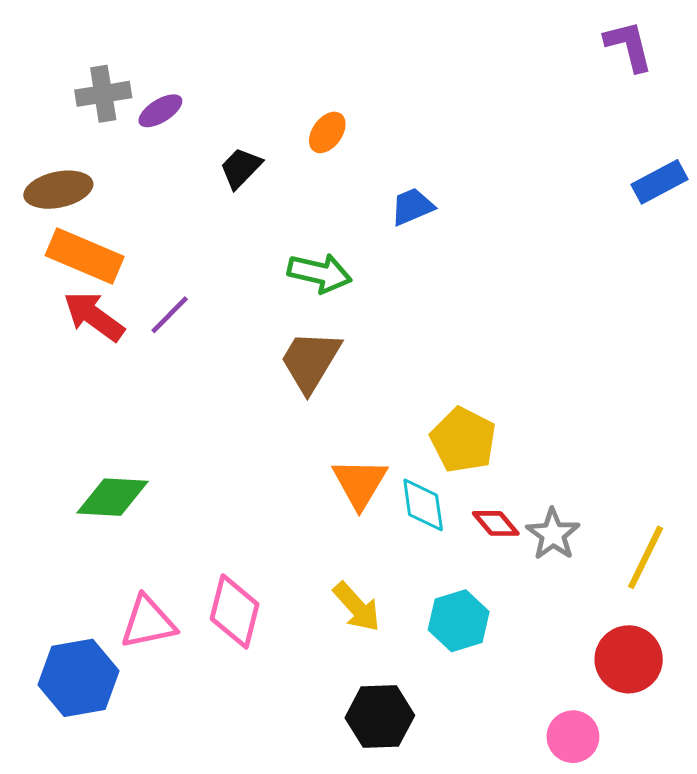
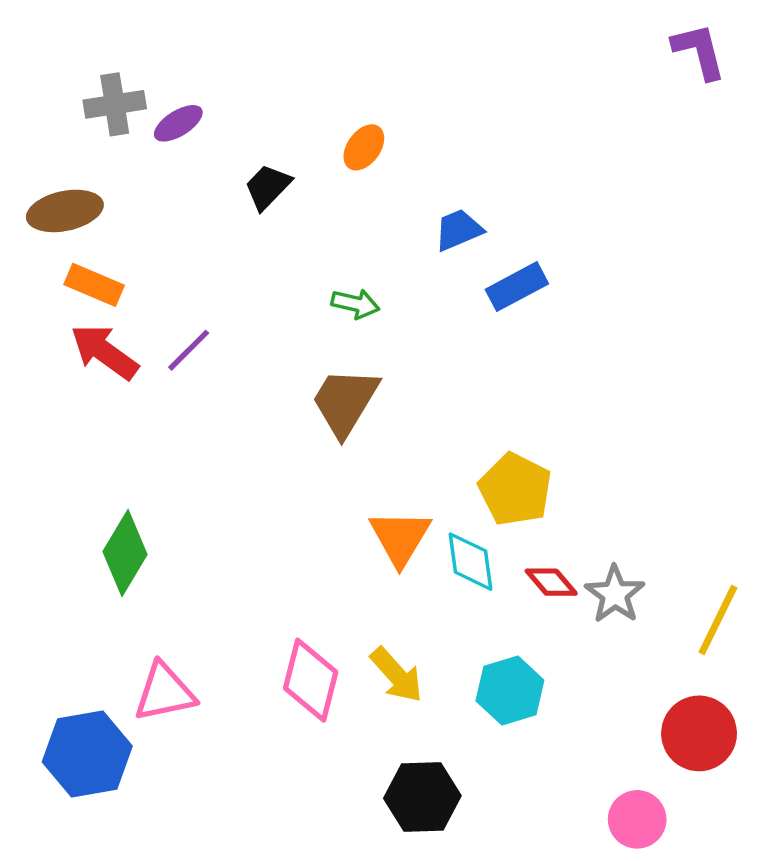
blue rectangle: (660, 182) -> (517, 287), moved
orange rectangle: (85, 256) -> (94, 285), size x0.7
green arrow: (320, 273) -> (355, 304), size x0.7
green diamond: (112, 497) -> (125, 553), turned -62
pink diamond: (235, 611) -> (311, 680), moved

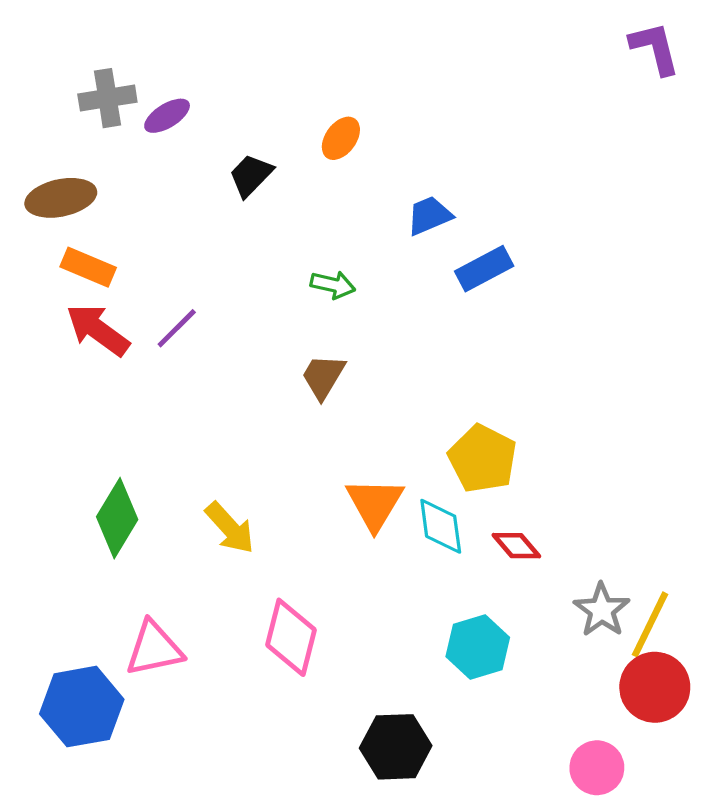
brown trapezoid: (345, 402) -> (323, 377), size x0.7
gray star: (615, 594) -> (602, 610), moved
yellow line: (718, 620) -> (650, 624), moved
yellow arrow: (397, 675) -> (230, 528), moved

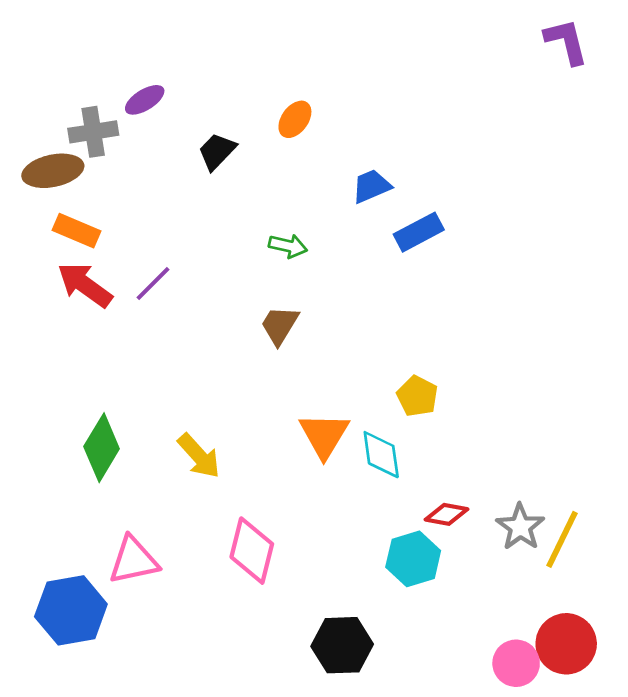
gray cross: (107, 98) -> (93, 132), moved
yellow pentagon: (483, 459) -> (417, 396), size x0.7
red diamond: (516, 546) -> (447, 514), moved, turned -39
red circle: (655, 687) -> (566, 644), moved

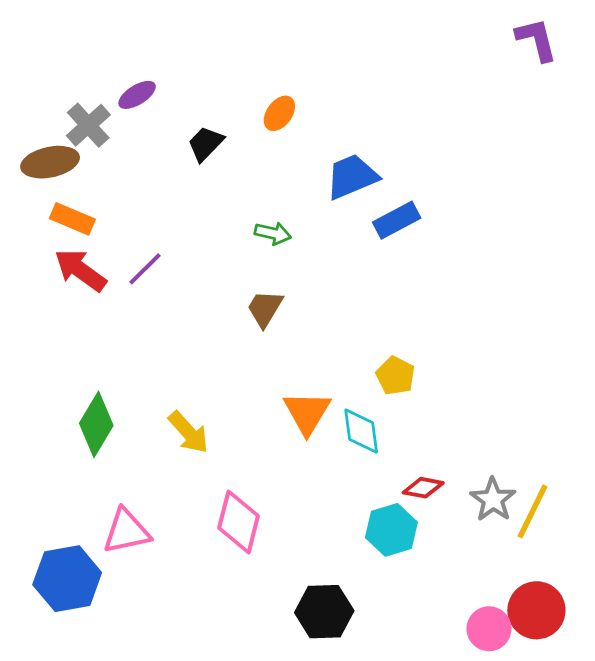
gray cross: (93, 132) -> (88, 125), turned -33
blue trapezoid: (371, 186) -> (352, 177), size x1.4

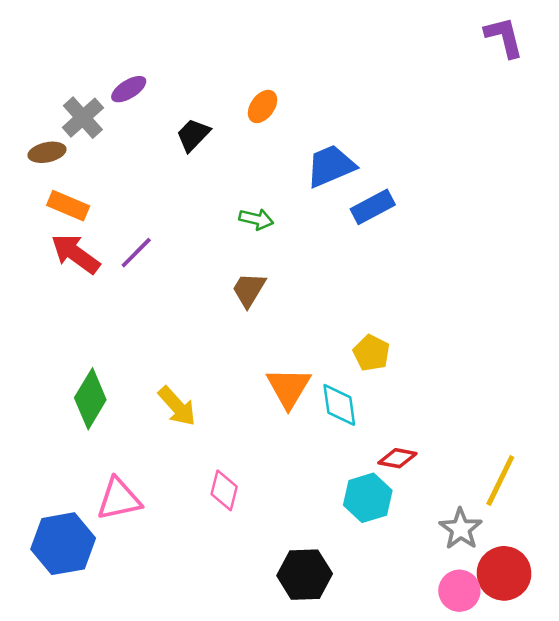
brown ellipse: (50, 162) -> (47, 152), size x0.7
gray star: (493, 500) -> (461, 529), moved
pink diamond: (239, 522) -> (224, 490), size x0.7

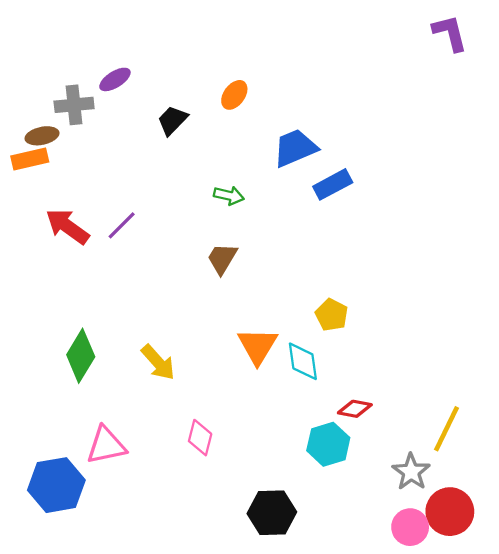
gray cross: (83, 118) -> (74, 105), turned 36
orange rectangle: (68, 206) -> (30, 159), moved, turned -36

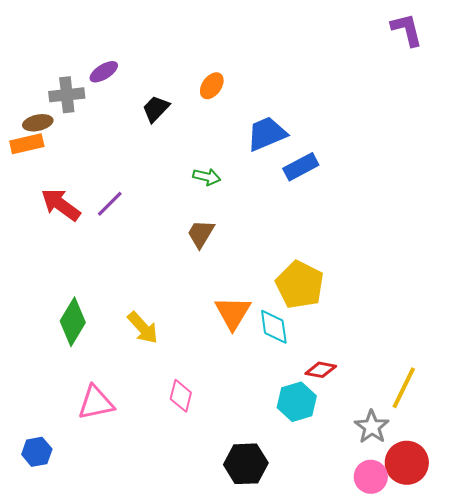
yellow pentagon: (332, 315) -> (300, 285), size x1.6
blue hexagon: (56, 485) -> (37, 452), moved, size x0.6

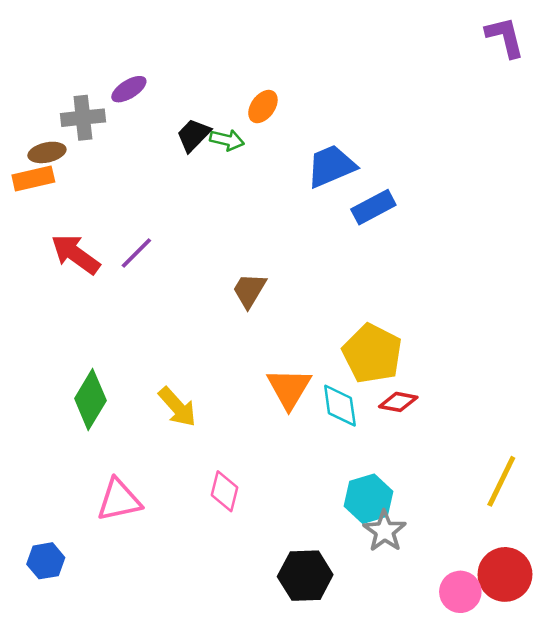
green arrow: (207, 177) -> (227, 140), moved
red diamond: (321, 370) -> (398, 402), moved
gray star: (372, 427) -> (385, 531), moved

